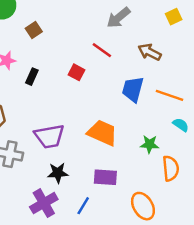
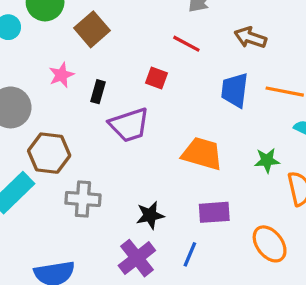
brown square: (34, 30) -> (92, 29), size x1.5
purple trapezoid: (49, 136) -> (129, 125), moved

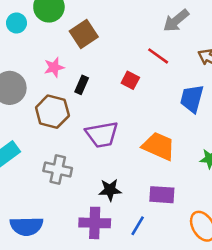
purple trapezoid: (129, 125) -> (102, 135), moved
brown hexagon: (49, 153) -> (52, 112), moved
purple cross: (137, 258) -> (95, 223), turned 32

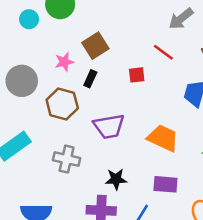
brown square: (84, 34) -> (95, 46), moved
red square: (130, 80) -> (137, 75), turned -35

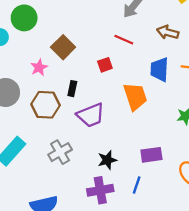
black rectangle: (90, 79) -> (72, 89), moved
orange trapezoid: (163, 138) -> (135, 96), moved, turned 60
gray cross: (67, 159) -> (60, 152), turned -30

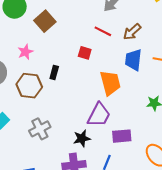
brown arrow: (168, 32) -> (132, 32), moved, turned -60
brown square: (63, 47) -> (45, 21), moved
red square: (105, 65) -> (85, 53), turned 32
purple trapezoid: (91, 115) -> (99, 115), moved, turned -44

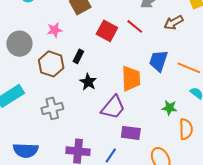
brown arrow: (132, 32) -> (174, 23), moved
red square: (85, 53) -> (107, 31), moved, size x1.5
black star: (82, 138) -> (88, 82), moved, turned 30

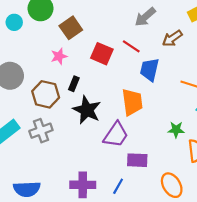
pink star: (55, 30) -> (59, 56), moved
blue trapezoid: (159, 61) -> (150, 70), moved
black star: (88, 82) -> (87, 110), size x1.5
gray cross: (52, 108) -> (41, 131), moved

